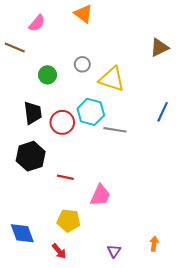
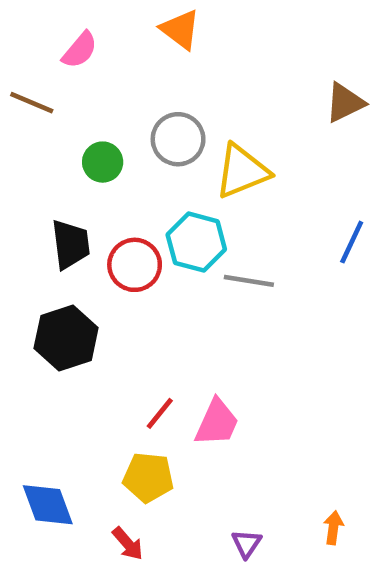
gray circle: (82, 64) -> (178, 139), size x1.5
yellow triangle: (112, 79) -> (242, 171), turned -40
red line: (65, 177) -> (160, 413), moved, turned -63

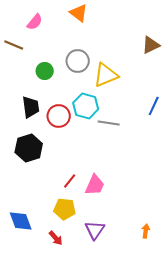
purple triangle: (247, 544) -> (95, 230), moved, size x1.5

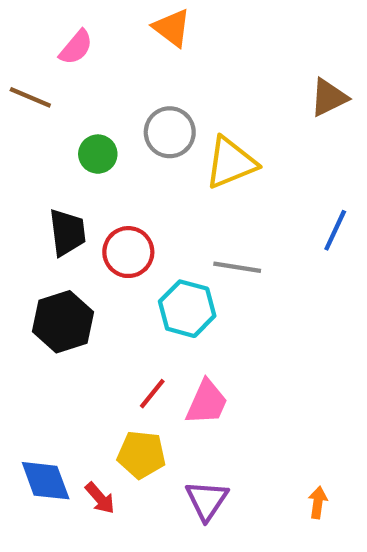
cyan hexagon: (86, 106) -> (187, 309), moved
red arrow: (56, 238) -> (100, 498), moved

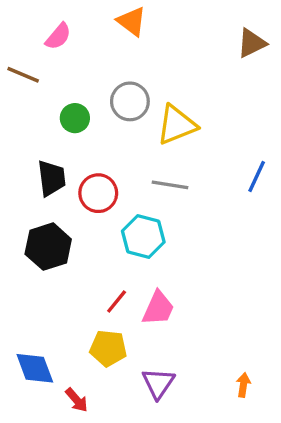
brown triangle: (329, 97) -> (252, 43), moved
gray line: (237, 267) -> (170, 185), moved
red arrow: (100, 498) -> (77, 400), moved

